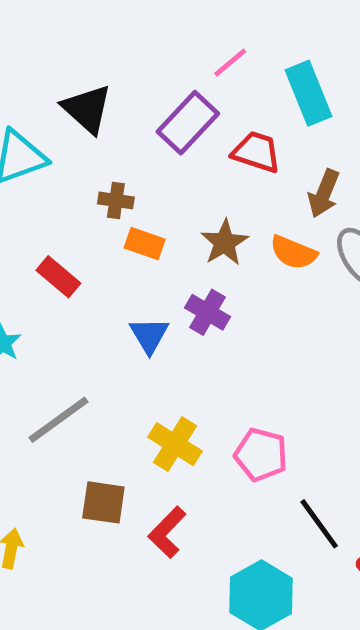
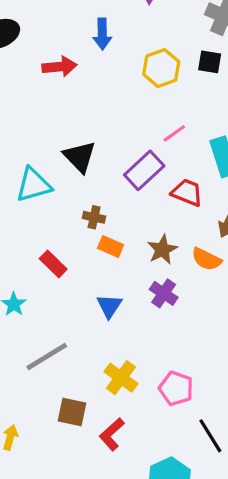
purple cross: (207, 312) -> (164, 293), moved

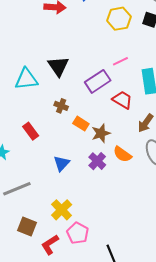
orange rectangle: (111, 247) -> (81, 124), moved
orange semicircle: (206, 259) -> (122, 154), moved
pink pentagon: (176, 388) -> (78, 233), moved

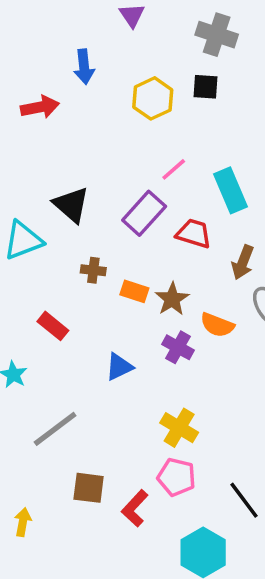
blue triangle: (62, 163) -> (119, 367), turned 36
yellow cross: (62, 210) -> (179, 428), moved

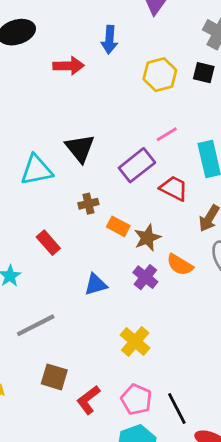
brown cross: (93, 270) -> (88, 204), turned -30
pink pentagon: (176, 477) -> (136, 399), moved

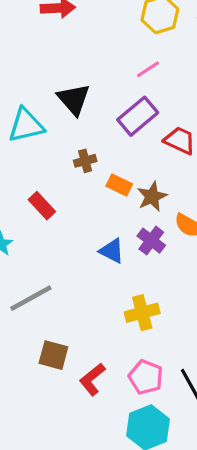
pink line: (167, 134) -> (148, 69), moved
blue triangle: (96, 284) -> (112, 251), moved, turned 45
yellow cross: (135, 342) -> (142, 313), turned 36

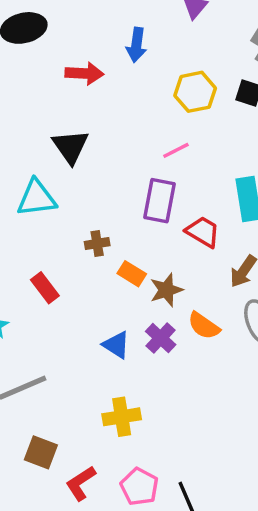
black triangle: (74, 99) -> (70, 146), moved
purple rectangle: (138, 116) -> (160, 201), turned -45
yellow cross: (142, 313) -> (122, 417), moved

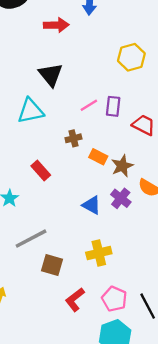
yellow hexagon: (195, 92) -> (131, 57), moved
pink line: (176, 150) -> (89, 105), moved
purple rectangle: (160, 201) -> (113, 106), size x0.7
brown square: (41, 452) -> (52, 265), moved

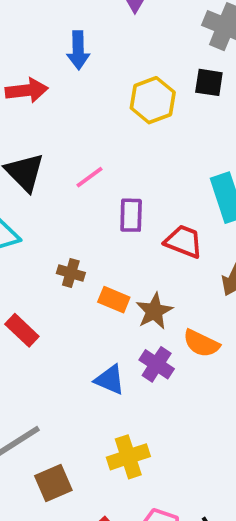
yellow hexagon: (131, 57) -> (153, 100), moved
pink line: (89, 105) -> (89, 177), moved
brown cross: (73, 138) -> (71, 273), turned 35
brown square: (52, 265) -> (53, 483), turned -35

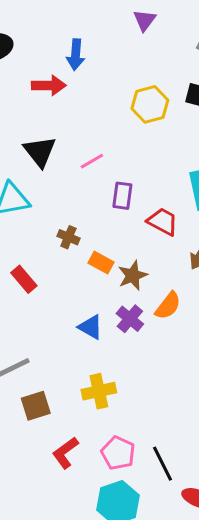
blue arrow: (78, 50) -> (76, 55), moved
orange semicircle: (201, 343) -> (168, 306), turned -84

